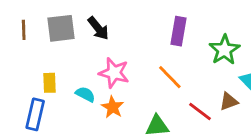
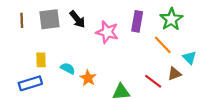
green star: (224, 50) -> (171, 19), moved
pink star: (114, 73) -> (107, 32), moved
orange line: (170, 77) -> (163, 45), moved
blue rectangle: (35, 114) -> (30, 83), turned 60

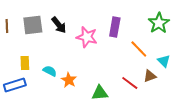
green star: (171, 19) -> (159, 23), moved

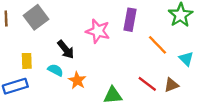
gray square: (33, 25) -> (36, 17), turned -30
black arrow: (59, 25) -> (66, 49), moved
brown triangle: (150, 76) -> (171, 85), moved

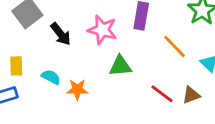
black arrow: (66, 49) -> (61, 34), moved
orange star: (77, 80) -> (77, 90), turned -30
green triangle: (113, 95) -> (120, 66), moved

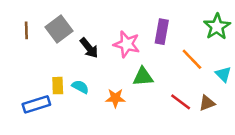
yellow rectangle: (16, 66) -> (58, 86), moved
orange star: (77, 90) -> (115, 98), moved

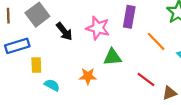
cyan semicircle: (80, 87) -> (52, 85), moved
brown triangle: (207, 103) -> (170, 93), moved
blue rectangle: (36, 104) -> (17, 46), moved

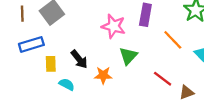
black arrow: (64, 31) -> (79, 59), moved
green triangle: (112, 57) -> (128, 56), turned -42

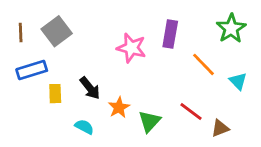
green triangle: (128, 56) -> (149, 121), moved
orange star: (103, 75) -> (119, 107), turned -30
cyan semicircle: (67, 84) -> (84, 127), moved

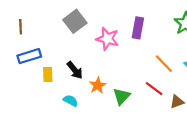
gray square: (57, 31) -> (75, 21), moved
orange line: (203, 64) -> (164, 64), moved

